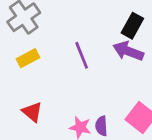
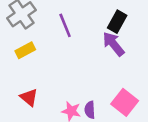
purple arrow: (128, 51) -> (113, 44), turned 30
purple line: (82, 55) -> (65, 25), moved

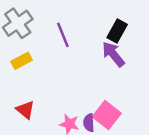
pink square: (125, 102) -> (107, 115), moved

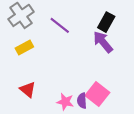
purple line: (63, 35) -> (60, 25), turned -30

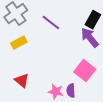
pink square: (97, 94) -> (85, 71), moved

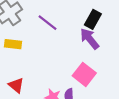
yellow rectangle: (19, 43) -> (13, 44), turned 35

